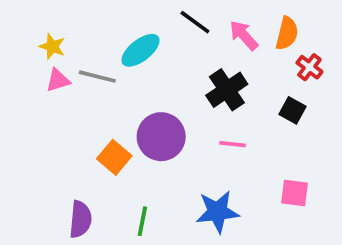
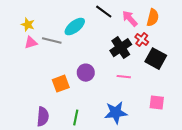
red cross: (309, 67) -> (142, 40), moved
black square: (293, 110) -> (156, 59), size x1.5
purple circle: (161, 137) -> (86, 73), size x0.7
orange square: (114, 157) -> (61, 84), turned 30

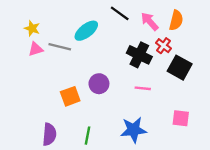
black cross: (121, 48) -> (139, 55), turned -30

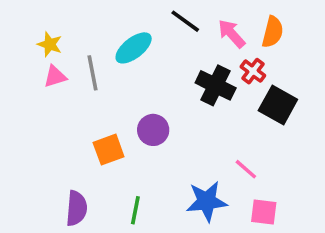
gray line: (60, 47) -> (93, 73), turned 65
pink line: (143, 88) -> (246, 169), moved, turned 35
pink square: (181, 118) -> (264, 212), moved

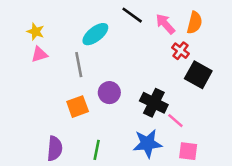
gray line: (93, 73) -> (79, 65), moved
black cross: (216, 85) -> (154, 103), moved

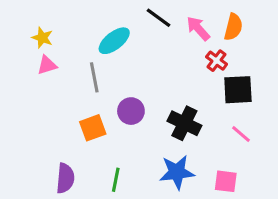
black square: (198, 75) -> (238, 90), turned -32
pink line: (175, 121) -> (241, 134), moved

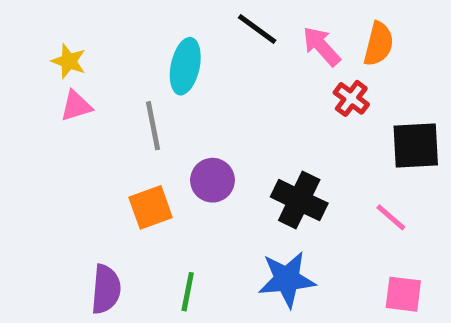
cyan ellipse: (114, 41) -> (185, 66), turned -40
black square: (238, 90) -> (416, 145), moved
pink square: (226, 181) -> (403, 294), moved

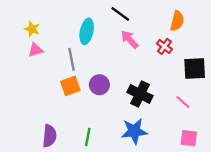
pink arrow: (322, 46) -> (130, 39), moved
orange square: (151, 207) -> (70, 86), moved

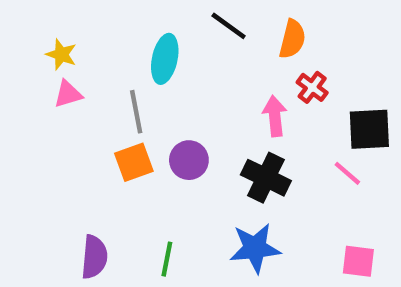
orange semicircle: (177, 21) -> (292, 39), moved
pink arrow: (130, 39) -> (275, 116), moved, turned 36
pink line: (183, 102) -> (347, 173), moved

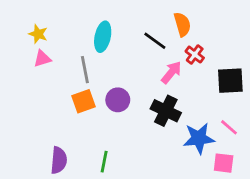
black line: (229, 26) -> (155, 41), moved
orange semicircle: (292, 39) -> (182, 24), turned -30
pink arrow: (275, 116) -> (171, 72), turned 45
pink line: (347, 173) -> (229, 127), moved
blue star: (255, 248) -> (199, 138), moved

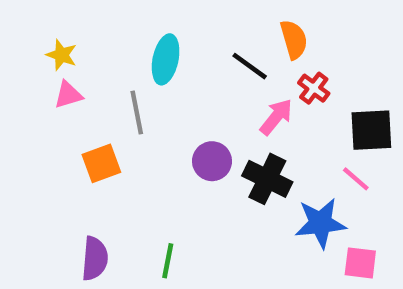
purple circle: (118, 100) -> (212, 161), moved
orange square: (83, 101) -> (101, 163), moved
pink line: (229, 127) -> (356, 179), moved

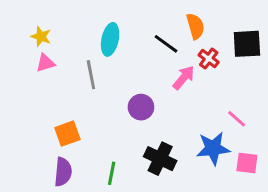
black square: (371, 130) -> (247, 44), moved
orange square: (101, 163) -> (67, 134), moved
black cross: (267, 179) -> (160, 159), moved
pink square: (360, 263) -> (247, 163), moved

